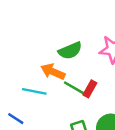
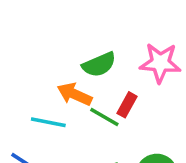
red rectangle: (90, 89) -> (127, 105), moved

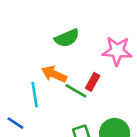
green semicircle: (99, 65) -> (67, 38), moved
cyan line: (48, 122) -> (35, 95), turned 70

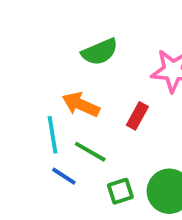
green line: (76, 91) -> (90, 152), moved
blue line: (15, 123) -> (64, 176), moved

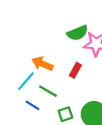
green semicircle: (100, 52) -> (78, 33), moved
cyan line: (53, 135) -> (26, 81), turned 50

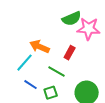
green line: (48, 91) -> (57, 72), moved
green square: (65, 114) -> (51, 93), moved

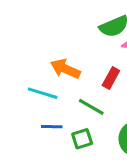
cyan line: (25, 63) -> (43, 93), turned 66
blue line: (31, 85) -> (52, 127), turned -32

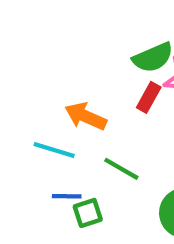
red rectangle: (111, 78) -> (149, 97), moved
green square: (82, 139) -> (88, 213), moved

